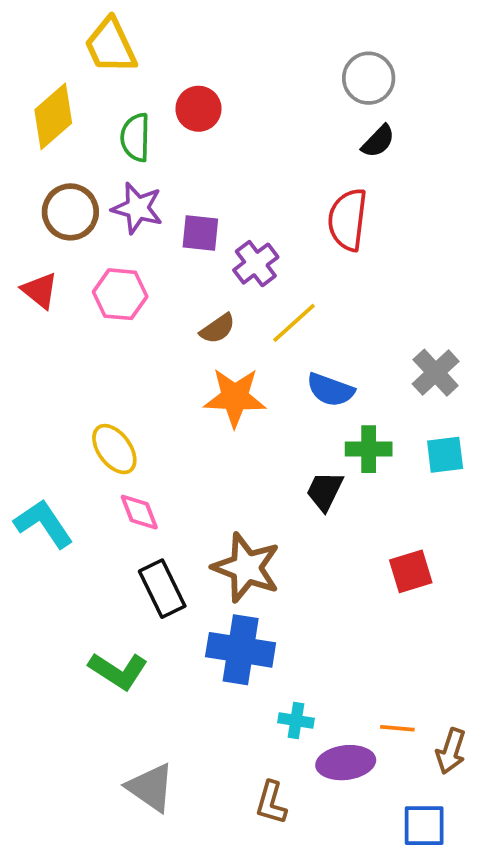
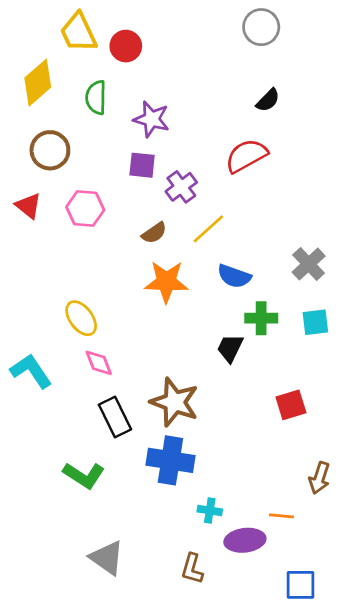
gray circle: (369, 78) -> (261, 27), moved
red circle: (198, 109) -> (126, 46), moved
purple star: (137, 208) -> (152, 119), moved
red semicircle: (348, 220) -> (246, 156), turned 54
brown arrow: (451, 751) -> (319, 478), moved

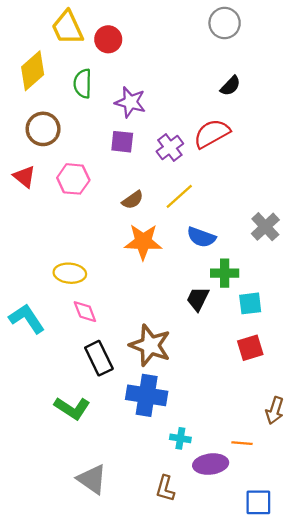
purple cross: (181, 187) -> (170, 148), moved
yellow ellipse: (81, 318) -> (70, 273), turned -48
cyan square: (315, 322) -> (250, 303), moved

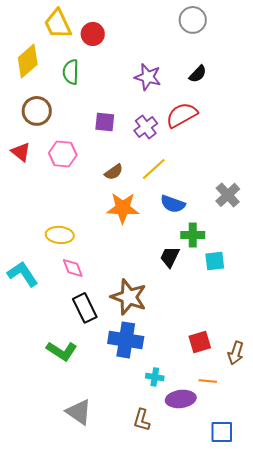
purple star: (130, 102) -> (148, 77), moved
red square: (250, 348) -> (200, 342), moved

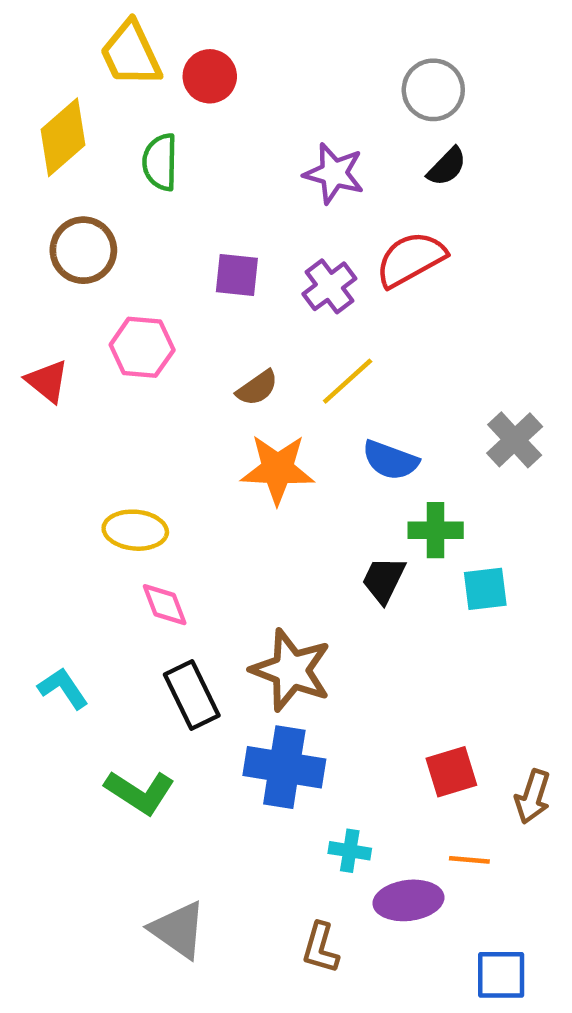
gray circle: (193, 20) -> (433, 90), moved
red triangle: (21, 152) -> (47, 381), moved
cyan L-shape: (23, 274) -> (63, 688), moved, size x0.7

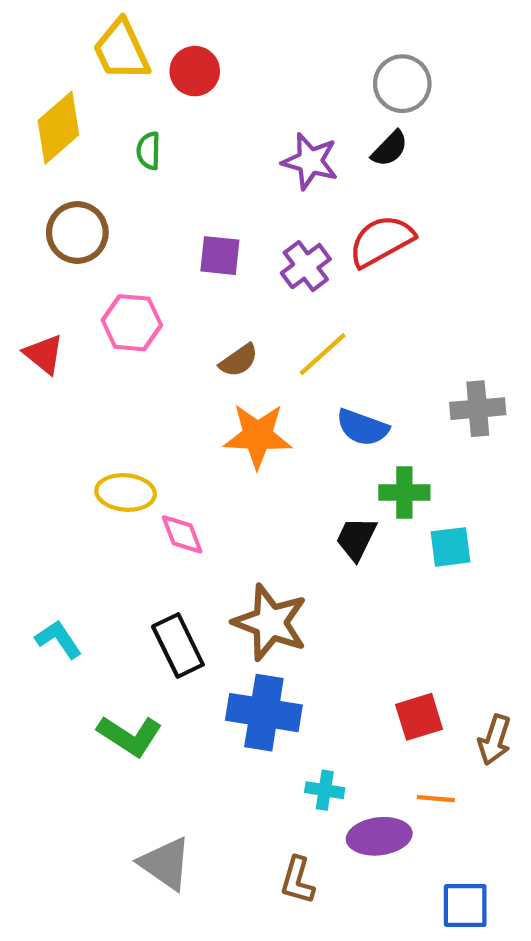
green semicircle: (160, 162) -> (149, 151), size x0.7
black semicircle: (447, 167) -> (390, 149), moved
gray cross: (515, 440) -> (478, 409), turned 38
pink diamond: (165, 605) -> (182, 534), moved

